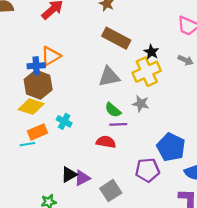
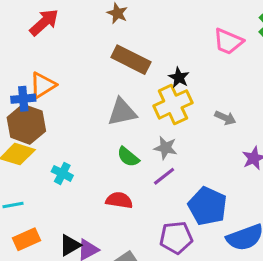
gray arrow: (186, 60) -> (225, 118), moved
purple line: (118, 124) -> (164, 176), moved, turned -35
orange rectangle: (37, 132) -> (27, 239), moved

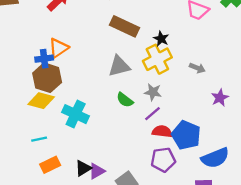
cyan cross: (62, 173) -> (76, 114), size x1.6
red semicircle: (119, 200) -> (162, 131), moved

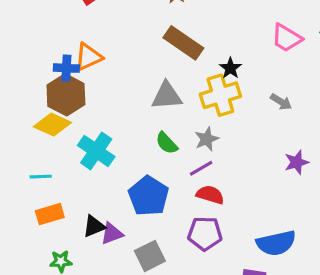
gray arrow: (197, 68) -> (281, 102), moved
gray star: (153, 92) -> (207, 139), turned 30
blue pentagon: (186, 135) -> (148, 196), moved

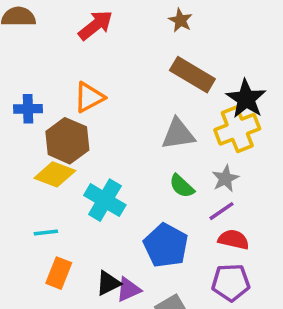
blue cross: (66, 68) -> (28, 109), moved
black star: (230, 68) -> (246, 99), size x1.6
orange rectangle: (50, 214) -> (59, 273), turned -48

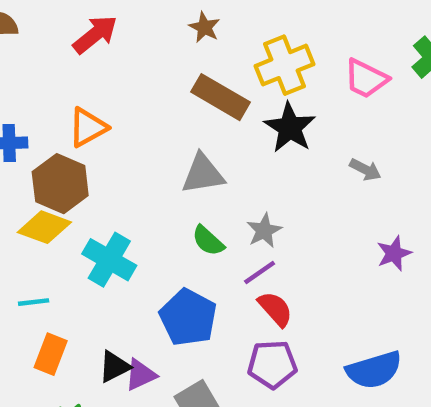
yellow cross: (237, 129) -> (284, 65), moved
red semicircle: (234, 239) -> (275, 309), turned 36

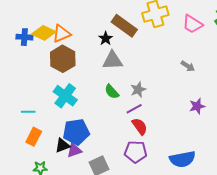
black star: (290, 128) -> (106, 38), moved, size x0.6
brown hexagon: (60, 184) -> (63, 59), moved
yellow diamond: (44, 227) -> (44, 33), moved
blue pentagon: (188, 317) -> (76, 132), moved, turned 30

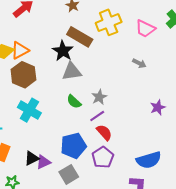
black star: (106, 38) -> (63, 51), size x1.5
gray arrow: (188, 66) -> (139, 63), moved
blue pentagon: (76, 132) -> (73, 146), moved
purple pentagon: (136, 152) -> (103, 157), turned -30

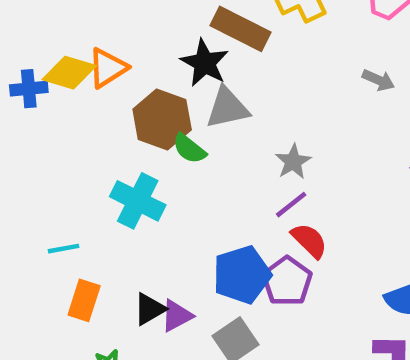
brown hexagon: (23, 75) -> (162, 119), moved
green semicircle: (74, 102) -> (189, 149), moved
purple pentagon: (103, 157) -> (287, 281), moved

